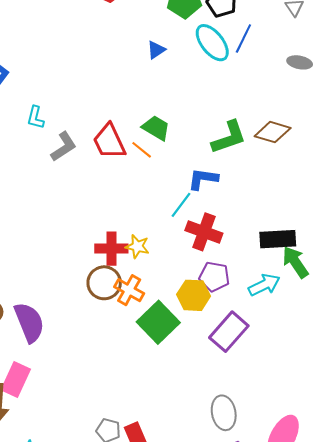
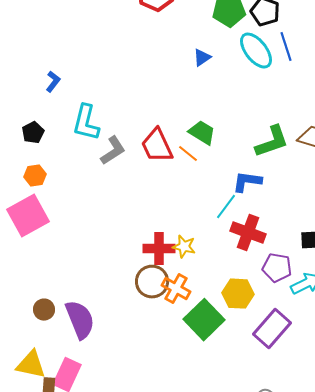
blue line: (243, 39) -> (286, 47), turned -44
cyan L-shape: (36, 118) -> (86, 123), size x1.6
purple pentagon: (214, 277) -> (277, 268), moved

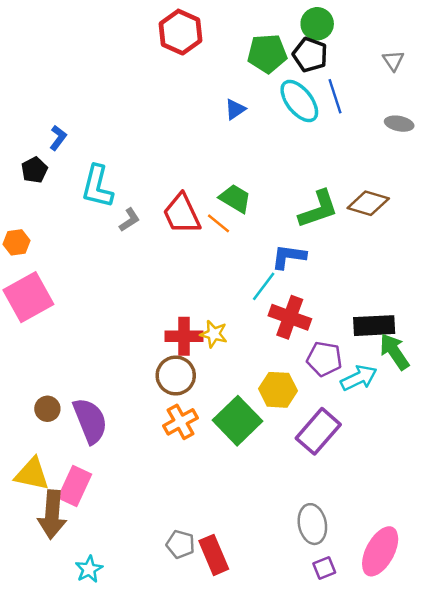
black pentagon: (33, 133) -> (34, 170), moved
gray L-shape: (113, 151) -> (129, 220), size x0.7
orange hexagon: (35, 176) -> (17, 242), moved
orange cross: (176, 289) -> (180, 422), moved, turned 32

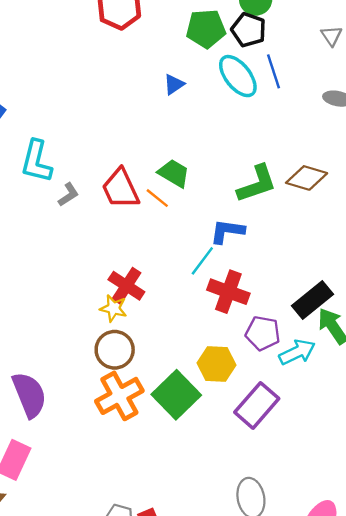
black rectangle: (374, 326) -> (312, 300), turned -36
yellow star: (214, 334) -> (113, 308), moved
red cross: (184, 336) -> (126, 286), moved, turned 33
orange cross: (180, 422) -> (119, 396), size x1.4

